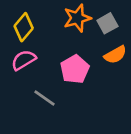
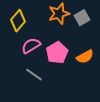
orange semicircle: (115, 55) -> (85, 57), moved
pink semicircle: (24, 60) -> (31, 46), moved

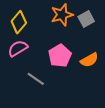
pink semicircle: (31, 46) -> (18, 48), moved

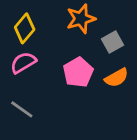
gray square: (86, 19) -> (112, 42), moved
gray line: (36, 79) -> (22, 109), moved

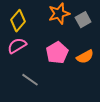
gray square: (112, 42) -> (83, 20), moved
gray line: (22, 109) -> (30, 80), moved

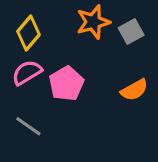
pink pentagon: (57, 53) -> (66, 84), moved
gray line: (30, 80) -> (28, 126), moved

